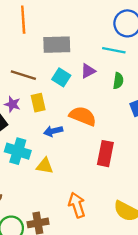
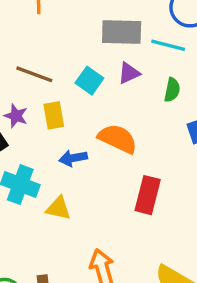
gray rectangle: (57, 45) -> (122, 32), moved

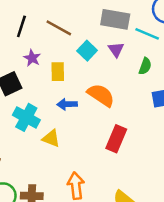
purple triangle: (129, 73) -> (116, 50), turned -49
brown line: (34, 74) -> (59, 28), moved
purple star: (16, 116) -> (32, 58), moved

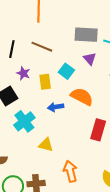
cyan square: (87, 51) -> (66, 71), moved
cyan cross: (26, 117) -> (24, 121), turned 30
yellow triangle: (51, 138) -> (46, 145), moved

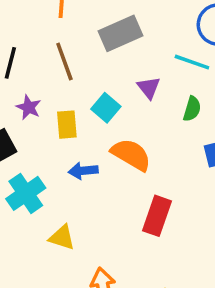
gray rectangle: (86, 35) -> (120, 33), moved, turned -30
brown line: (42, 47) -> (64, 62), turned 45

